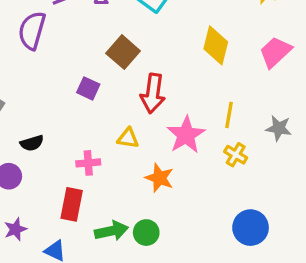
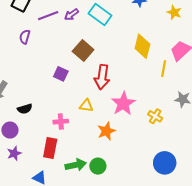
purple semicircle: (32, 31) -> (25, 37), size x0.6
yellow line: (229, 115) -> (164, 69), moved
orange star: (159, 178) -> (106, 131), turned 30
purple star: (15, 229) -> (14, 153), moved

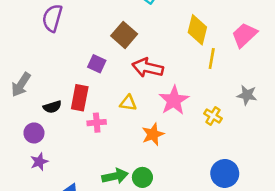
purple semicircle: (25, 37) -> (52, 18), size x1.5
yellow line: (164, 69) -> (212, 58), moved
red arrow: (102, 77) -> (148, 68), turned 95
red rectangle: (50, 148) -> (80, 98), moved

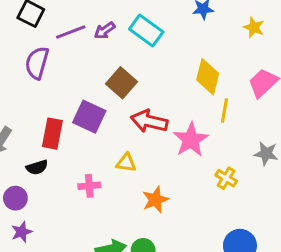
purple square: (97, 64) -> (89, 117), size x1.5
red rectangle: (80, 98) -> (52, 134), moved
pink star: (174, 100) -> (191, 140), moved

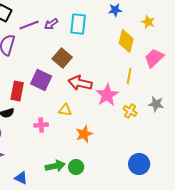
cyan rectangle: (146, 30) -> (78, 24), turned 60
yellow diamond: (208, 77) -> (126, 41), moved
yellow cross: (226, 178) -> (130, 111), moved

